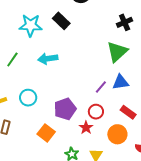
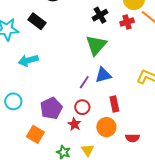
red rectangle: (128, 112) -> (114, 104), turned 49

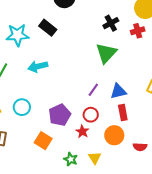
blue triangle: (103, 75) -> (118, 91), moved

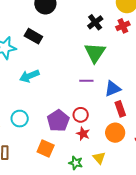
purple line: (93, 90) -> (86, 81), moved, turned 64
red circle: (91, 115) -> (81, 115), moved

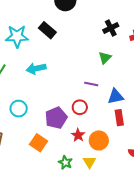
green triangle: (95, 53) -> (105, 58), size x0.6
red circle: (81, 115) -> (80, 107), moved
orange circle: (115, 133) -> (99, 140), moved

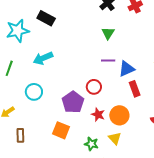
purple line: (91, 84) -> (108, 60), moved
cyan circle: (19, 109) -> (34, 92), moved

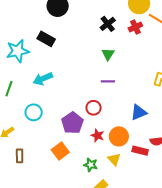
blue triangle: (127, 69) -> (139, 112), moved
red rectangle: (135, 89) -> (140, 151), moved, turned -56
orange square: (61, 130) -> (60, 151), turned 30

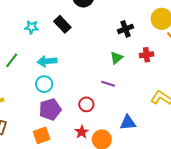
red cross: (135, 27) -> (146, 55), moved
cyan star: (18, 51) -> (31, 27), size x0.6
cyan circle: (34, 112) -> (44, 84), moved
purple pentagon: (72, 123) -> (50, 109), moved

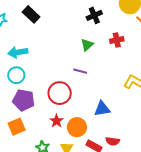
red circle: (86, 104) -> (60, 93), size x1.5
purple pentagon: (50, 109) -> (24, 100), turned 30

